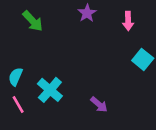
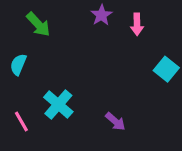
pink arrow: (128, 21) -> (137, 24), moved
cyan semicircle: (15, 77) -> (18, 64), moved

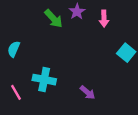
green arrow: (38, 24) -> (54, 19), moved
cyan cross: (58, 105) -> (44, 80), turned -30

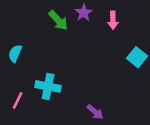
pink line: (16, 92) -> (18, 100), turned 56
purple arrow: (88, 92) -> (95, 112), moved

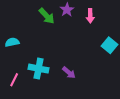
cyan semicircle: (15, 53) -> (12, 42), turned 56
purple arrow: (95, 112) -> (69, 73), moved

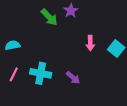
pink arrow: (90, 16) -> (90, 43), moved
pink line: (14, 80) -> (14, 74), moved

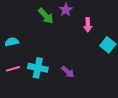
pink arrow: (90, 43) -> (88, 25), moved
pink line: (14, 74) -> (13, 69), turned 48

